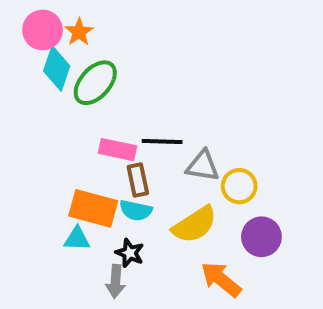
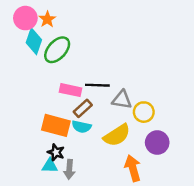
brown rectangle: (138, 180) -> (83, 108), turned 60
cyan triangle: (77, 239) -> (50, 166), moved
black star: (130, 253) -> (56, 152), moved
orange arrow: (221, 279) -> (133, 168), turned 35

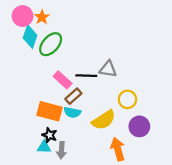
pink rectangle: (71, 90) -> (63, 80), turned 30
gray triangle: (122, 100) -> (108, 69), moved

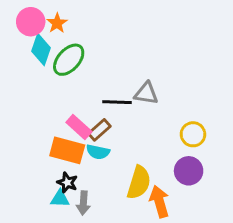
pink rectangle: (63, 80) -> (79, 127), moved
yellow circle: (127, 99) -> (193, 134), moved
yellow semicircle: (104, 120) -> (139, 183), moved, turned -40

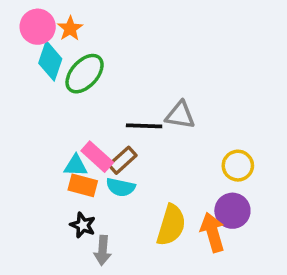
orange rectangle: (67, 150) -> (83, 185), size x0.7
cyan triangle: (60, 199) -> (76, 166), moved
orange arrow: (159, 202) -> (213, 232), moved

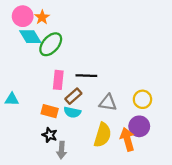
cyan diamond: (50, 61) -> (30, 37), turned -50
gray triangle: (180, 115) -> (108, 103), moved
pink rectangle: (97, 157) -> (58, 80), moved, turned 54
cyan triangle: (76, 166) -> (12, 99), moved

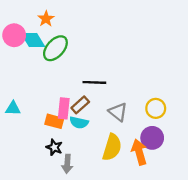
pink circle: (23, 16) -> (14, 35), moved
pink rectangle: (58, 80) -> (64, 108), moved
gray triangle: (108, 103) -> (118, 112), turned 30

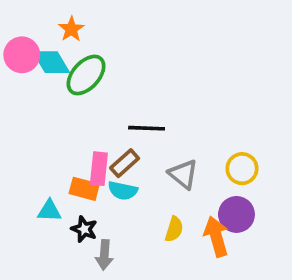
cyan triangle: (13, 108) -> (49, 211), moved
yellow semicircle: (112, 147) -> (174, 229), size x0.6

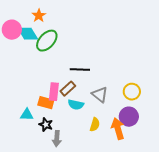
cyan semicircle: (123, 191) -> (76, 105), moved

